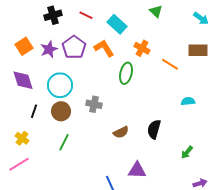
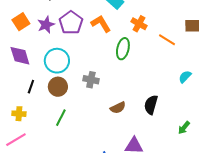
cyan semicircle: (188, 101) -> (185, 77), turned -40
yellow cross: (22, 138) -> (19, 114), turned -32

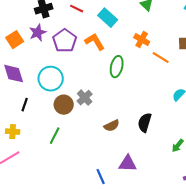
orange cross: (139, 24) -> (142, 40), moved
purple star: (46, 25) -> (38, 33), moved
gray cross: (91, 80) -> (85, 98), turned 35
brown circle: (58, 87) -> (64, 105), moved

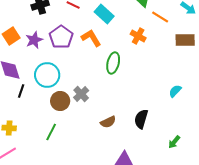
purple star: (38, 33) -> (34, 40), moved
orange line: (161, 58) -> (160, 17), moved
black line: (25, 105) -> (21, 91), moved

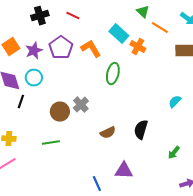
cyan rectangle: (104, 14) -> (119, 34), moved
cyan circle: (47, 75) -> (34, 78), moved, size x0.7
green line: (51, 132) -> (51, 143), turned 54

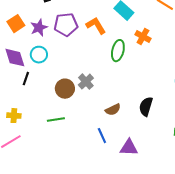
orange cross: (138, 47) -> (143, 37), moved
purple pentagon: (61, 48) -> (66, 25), turned 30
blue line: (97, 184) -> (102, 136), moved

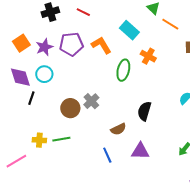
black semicircle: (146, 107) -> (144, 111), moved
yellow cross: (14, 116) -> (39, 140), moved
purple triangle: (129, 148) -> (140, 151), moved

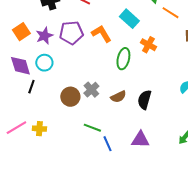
brown semicircle: (118, 129) -> (118, 97), moved
green line: (61, 139) -> (92, 128), moved, turned 30
pink line: (16, 161) -> (16, 128), moved

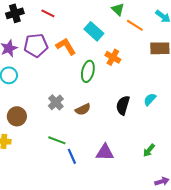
brown circle: (70, 97) -> (17, 116), moved
black semicircle: (144, 100) -> (123, 105), moved

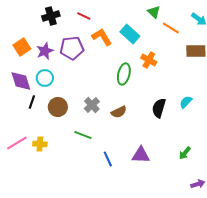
orange L-shape: (66, 46) -> (102, 37), moved
brown circle: (17, 116) -> (58, 107), moved
green line: (57, 140) -> (83, 135), moved

